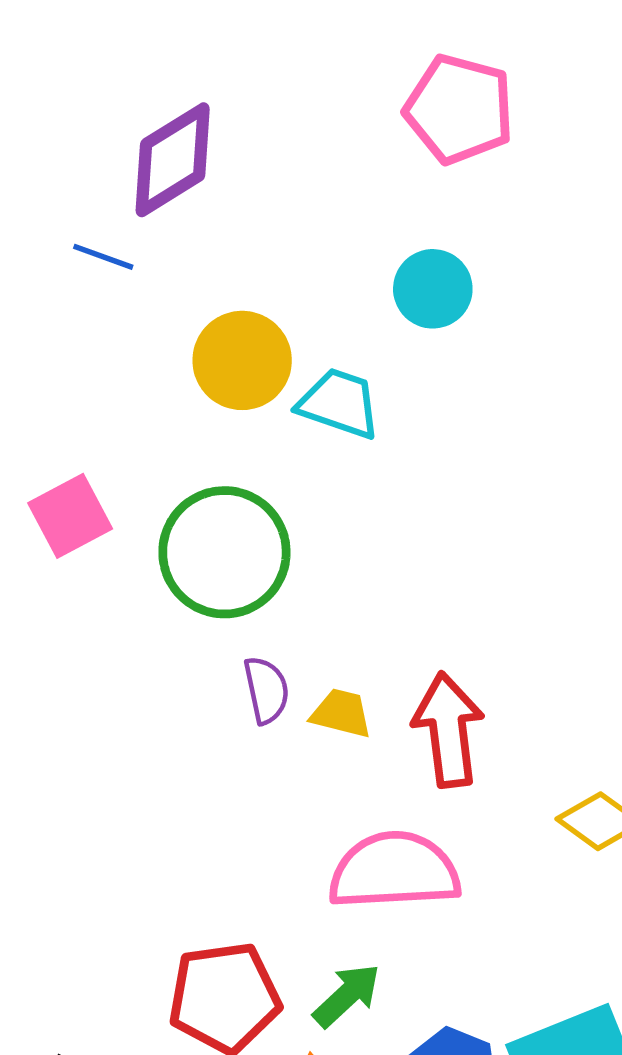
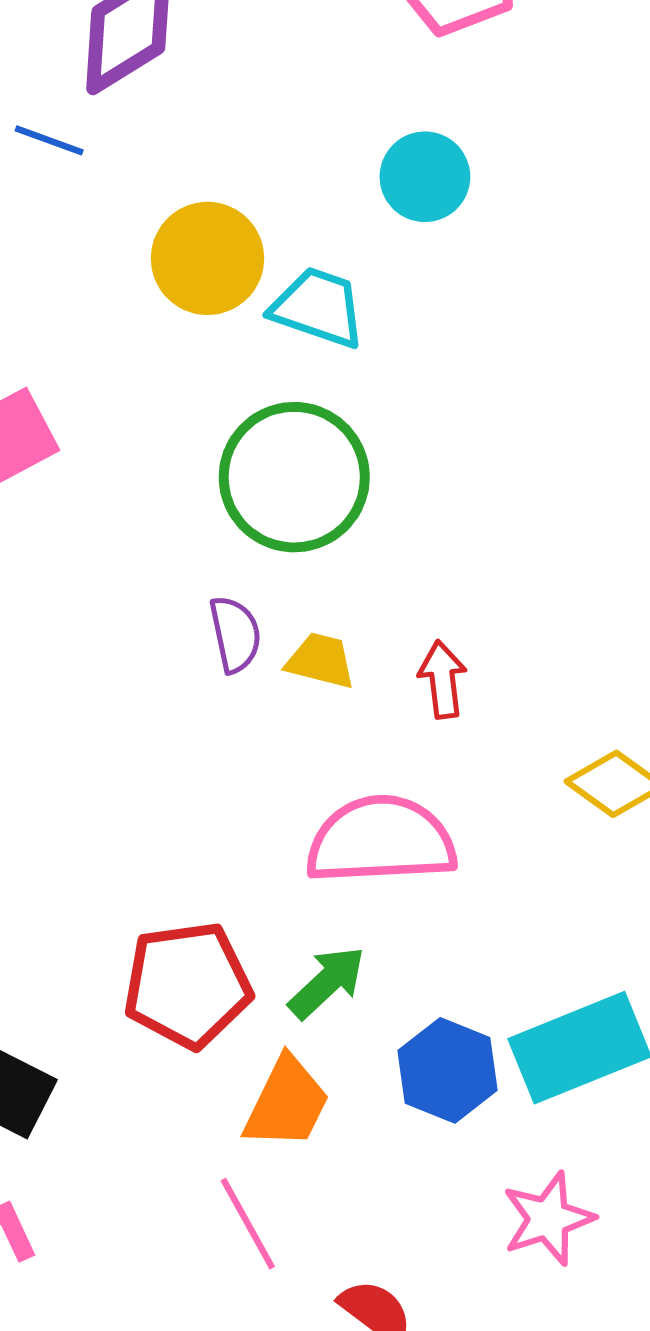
green circle: (224, 552) -> (294, 477), moved
red arrow: (448, 730) -> (443, 679), size x0.6

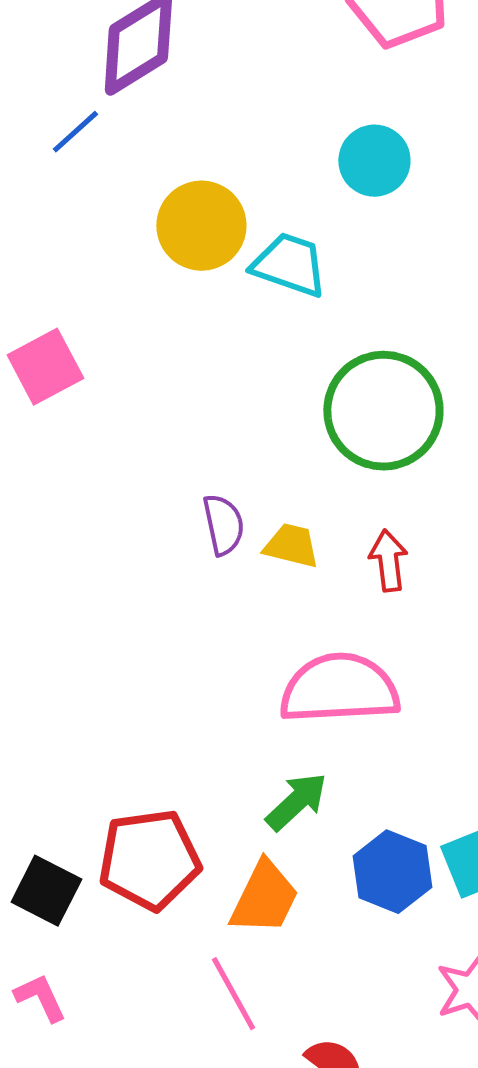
blue line: (49, 140) -> (75, 132), turned -62
green circle: (294, 477) -> (383, 411), moved
red pentagon: (187, 985) -> (149, 860), moved

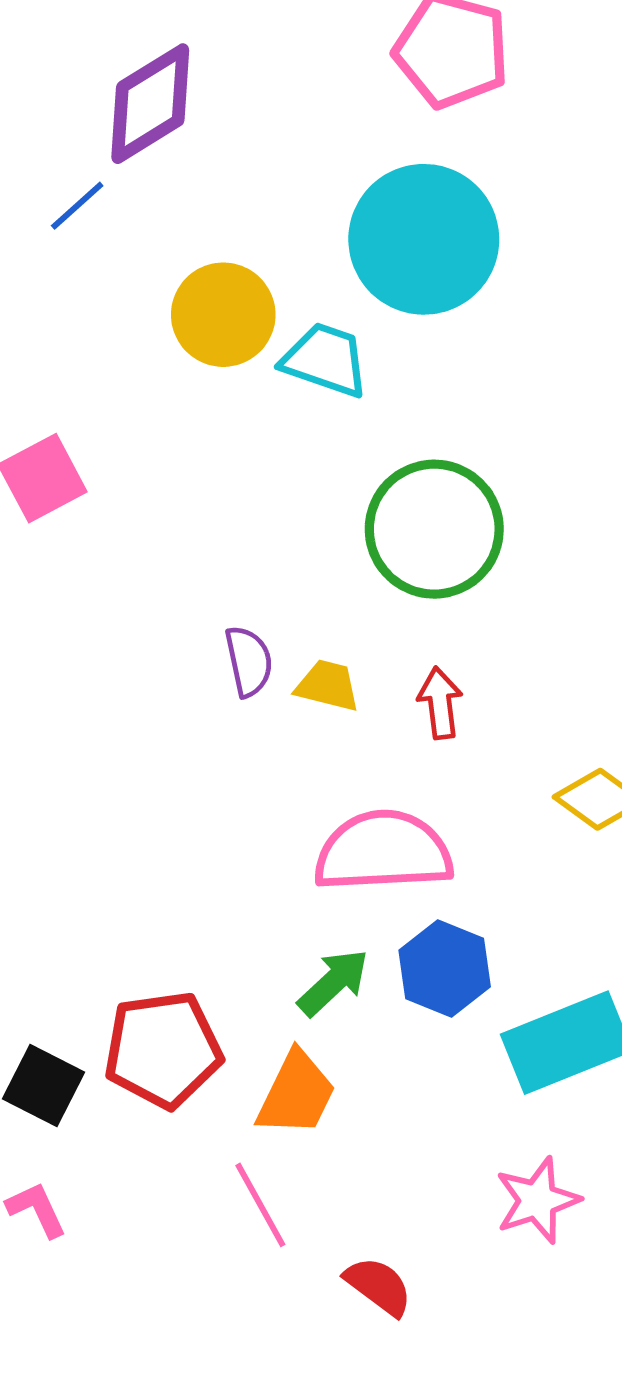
cyan circle: (374, 161) -> (424, 239), size x1.8
blue hexagon: (392, 872) -> (445, 968), moved

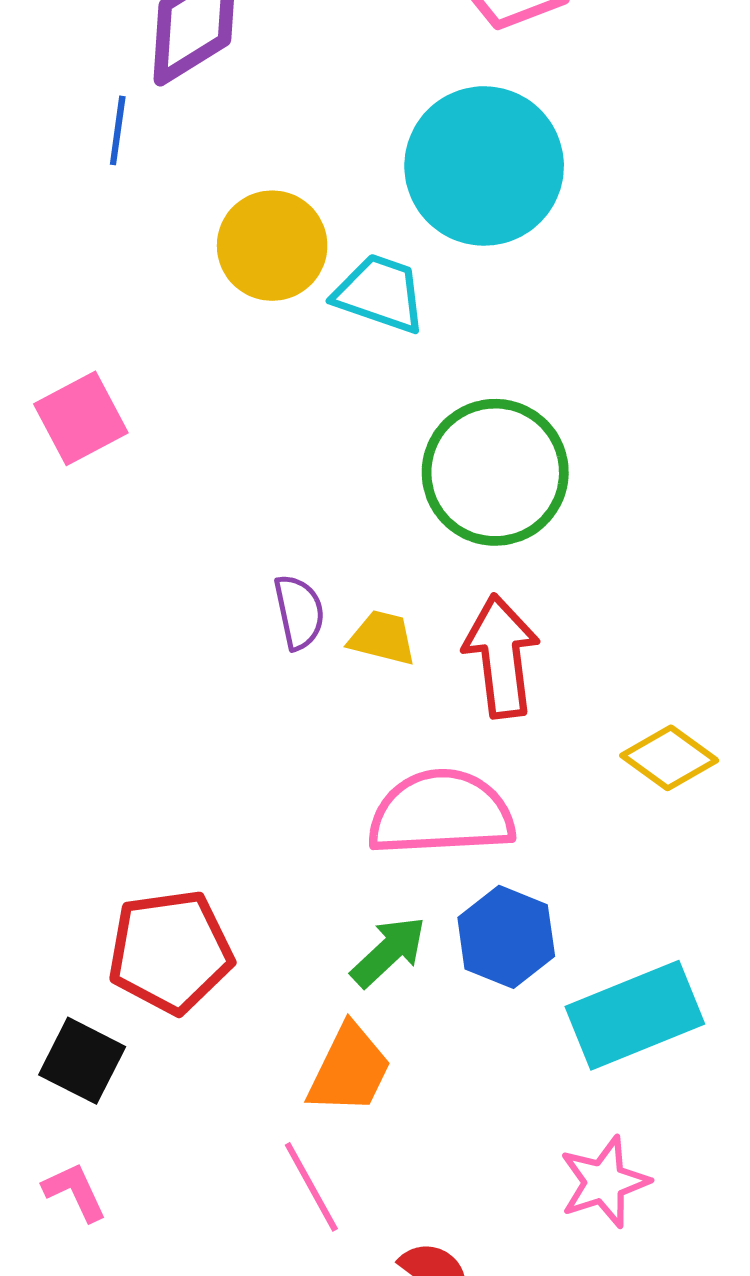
blue line: (77, 206) -> (118, 130), turned -40
red arrow: (440, 703) -> (501, 656), size x1.6
red pentagon: (163, 1050) -> (170, 952), moved

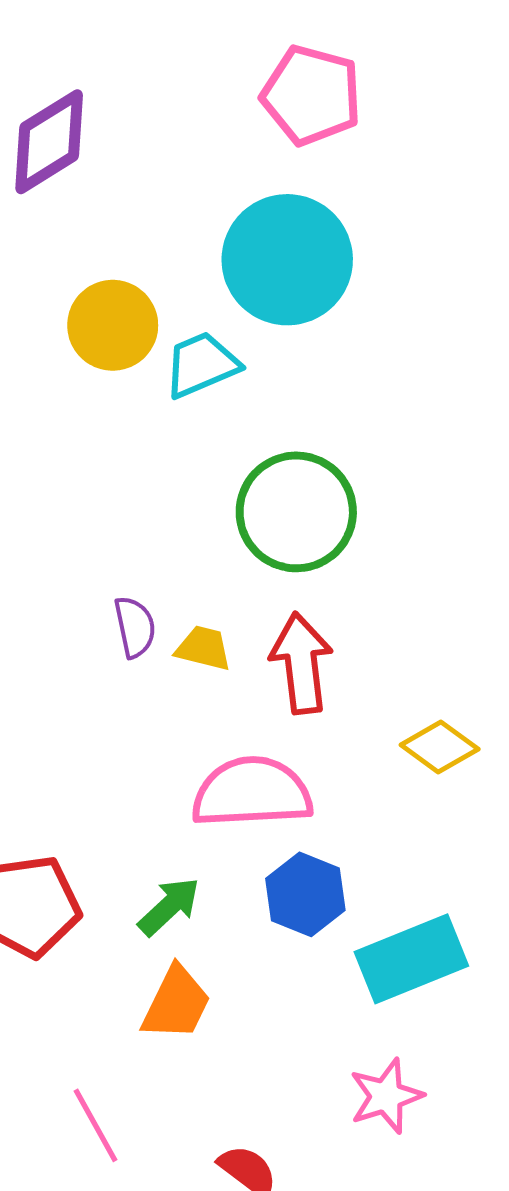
cyan trapezoid: (380, 293) -> (201, 365), turned -42
green arrow: (389, 952) -> (169, 906), moved
pink line: (311, 1187) -> (96, 1125), moved

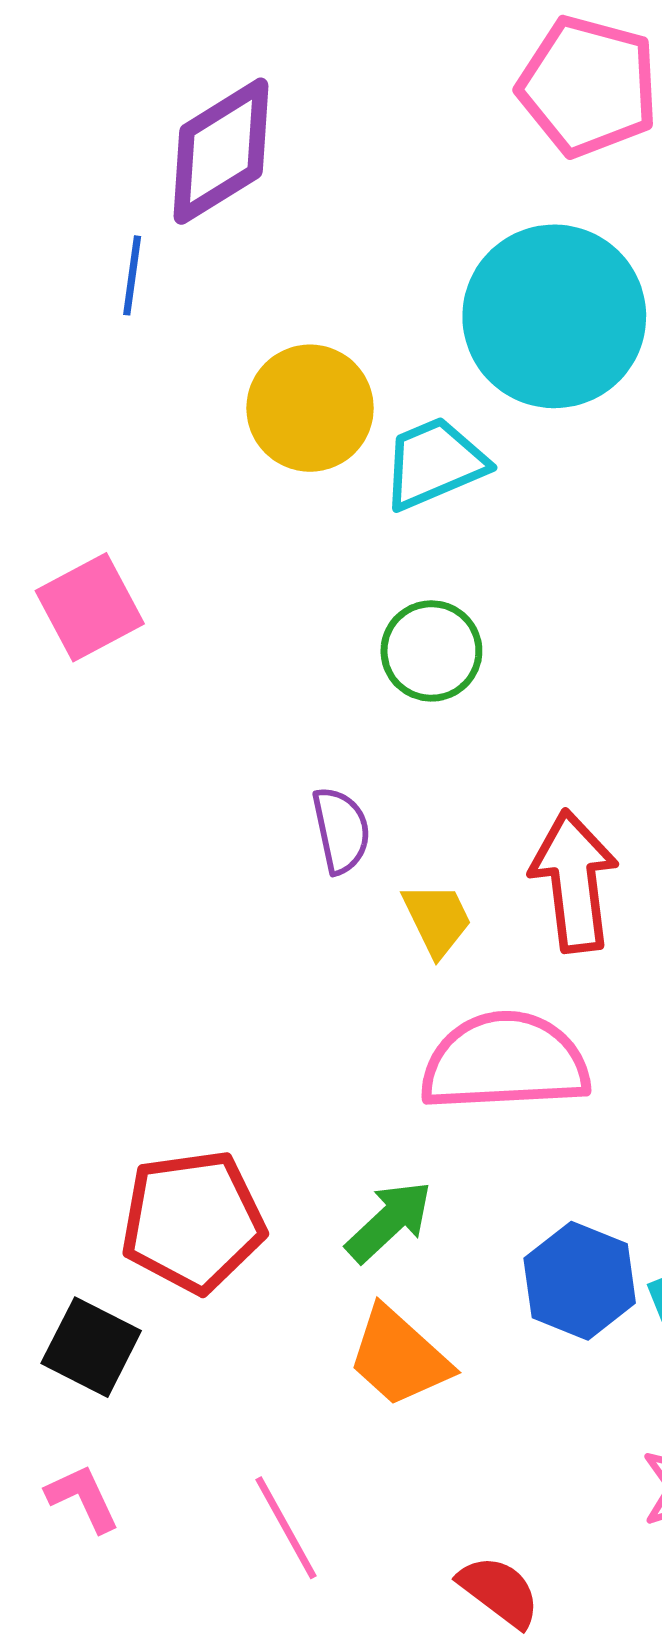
green circle: (296, 512) -> (431, 651), moved, size x0.6
yellow trapezoid: (203, 648) -> (437, 919), moved, turned 50
blue hexagon: (305, 894) -> (580, 1281), moved
orange trapezoid: (176, 1003) -> (399, 1357), turned 106

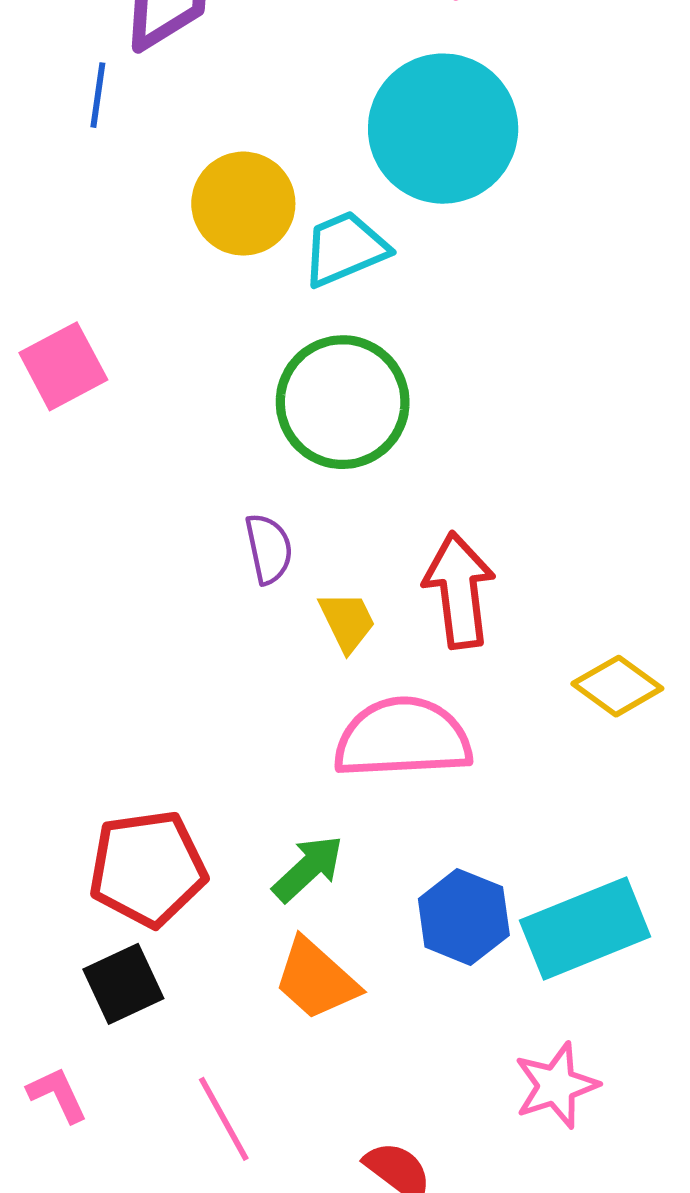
green circle: (431, 651) -> (343, 402), size x1.6
black square: (91, 1347) -> (123, 984), moved, turned 38

